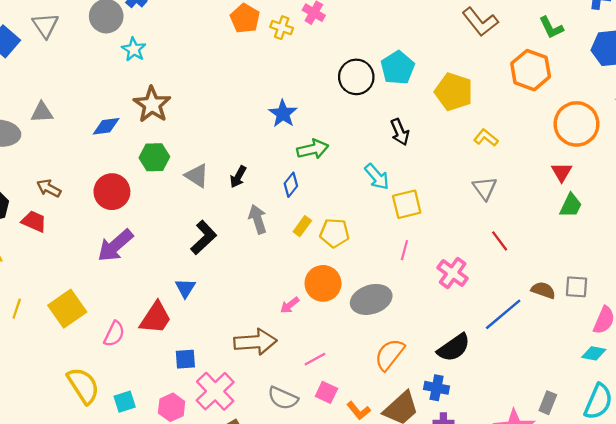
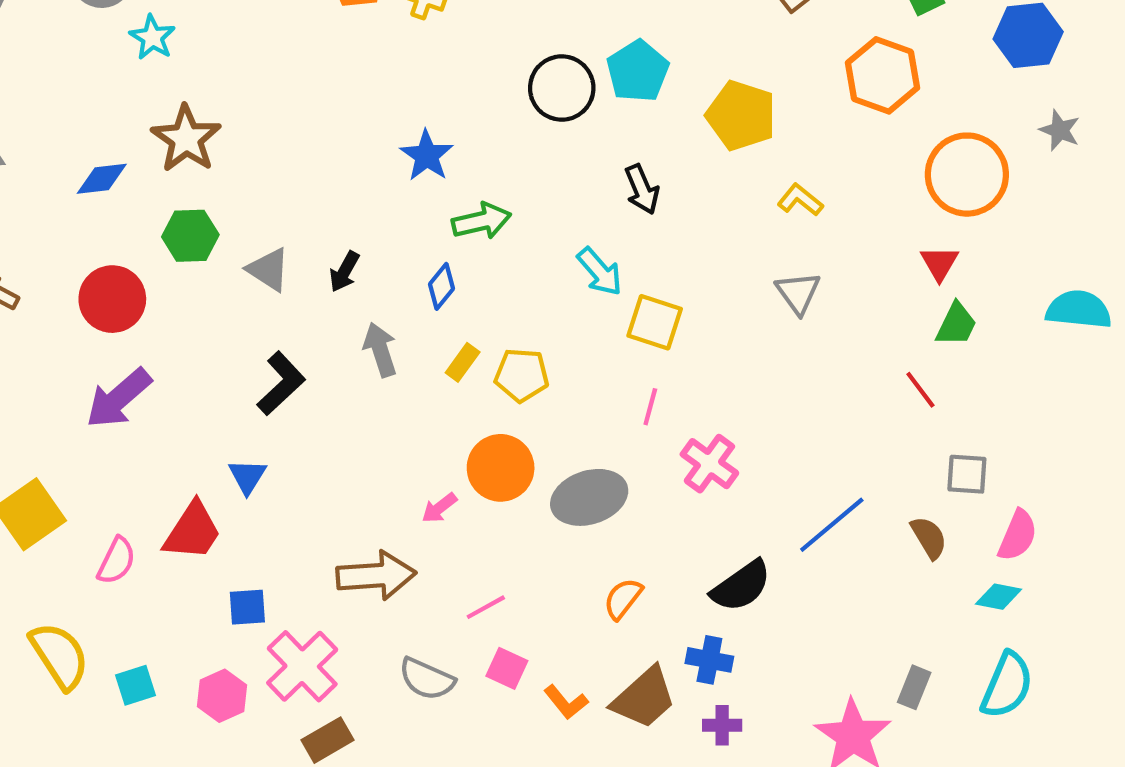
yellow square: (407, 204) -> (655, 322), turned 32
red line: (500, 241) -> (920, 390), moved
pink cross: (453, 273) -> (709, 464), moved
brown semicircle: (543, 290) -> (929, 538), moved, turned 40
orange semicircle: (390, 355) -> (623, 599), size x0.7

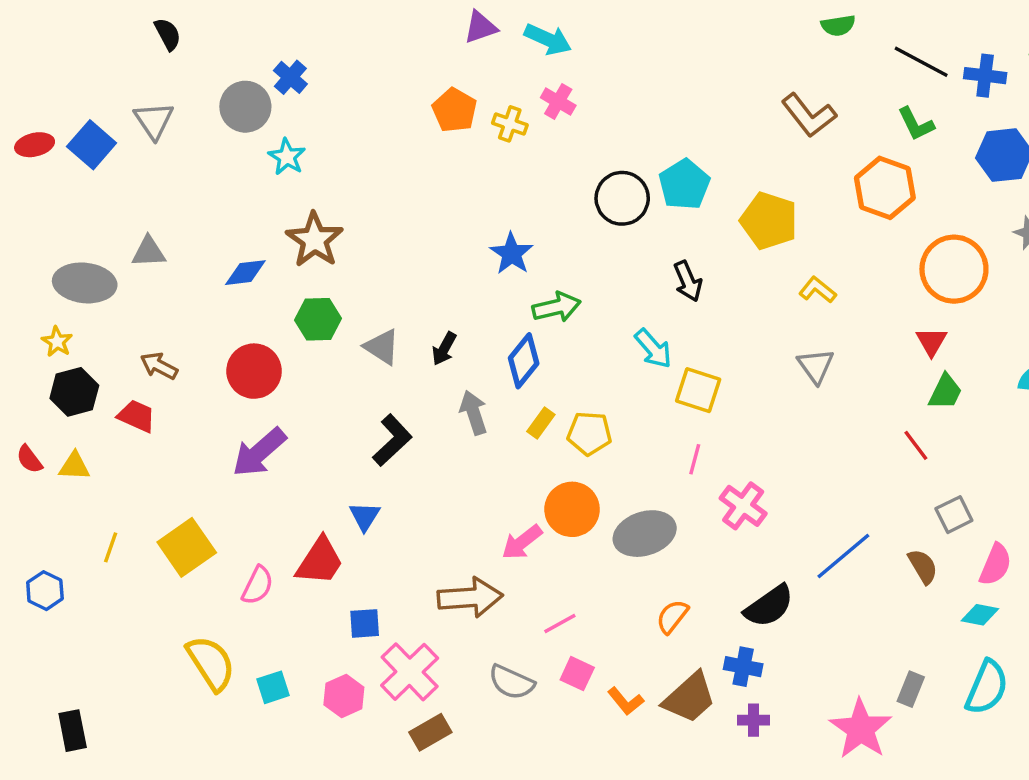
blue diamond: (441, 286) -> (524, 361), size x1.4
gray square: (967, 474) -> (954, 515), turned -30
pink arrow: (439, 508) -> (522, 542), size x1.4

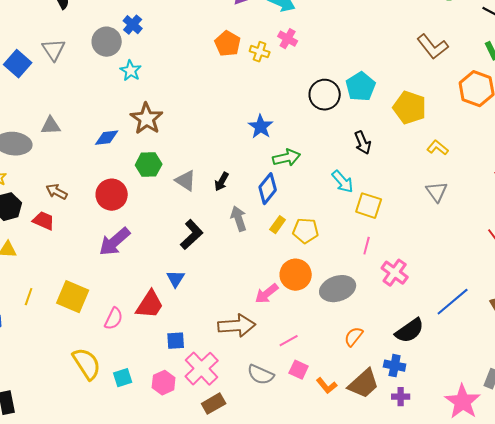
yellow square: (187, 547) -> (73, 297), turned -32

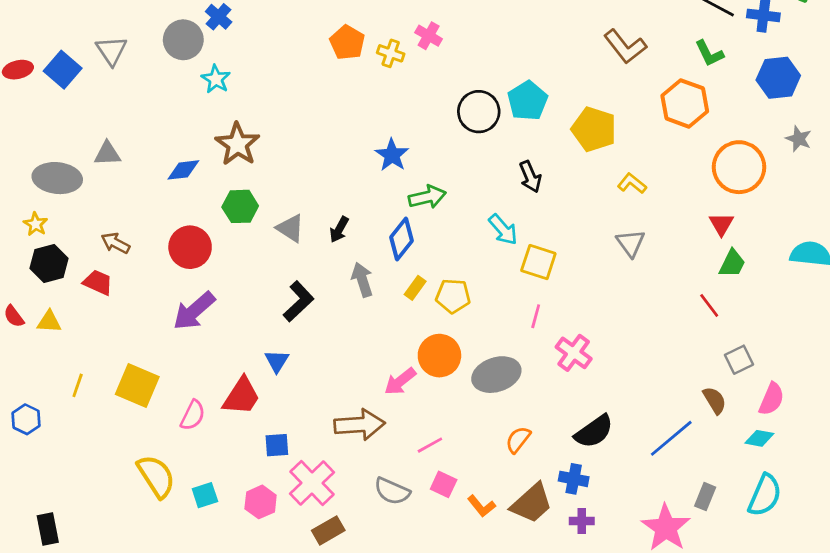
blue line: (453, 302) -> (671, 438), moved

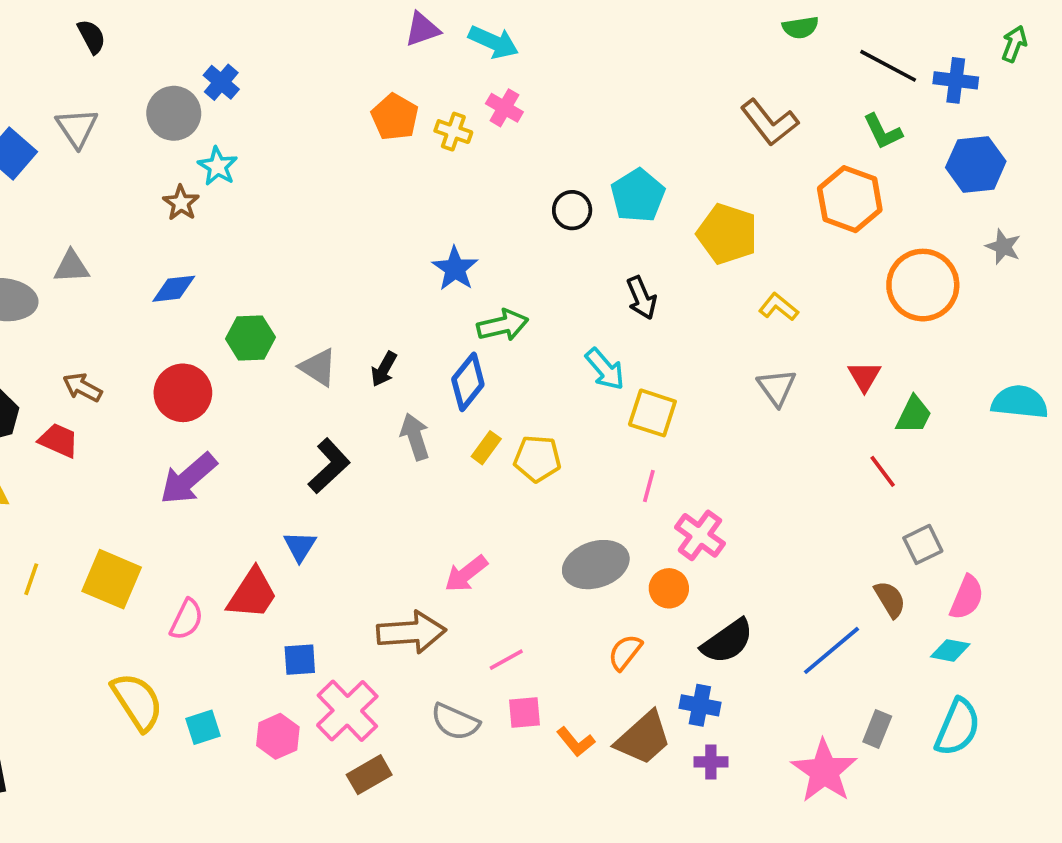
black circle: (479, 112) -> (572, 210), size x0.7
brown star: (237, 144) -> (181, 203), moved, size x0.6
red triangle: (721, 224) -> (864, 376), moved
orange circle: (439, 356) -> (669, 588), moved, size x0.7
pink square: (444, 484) -> (525, 713), turned -30

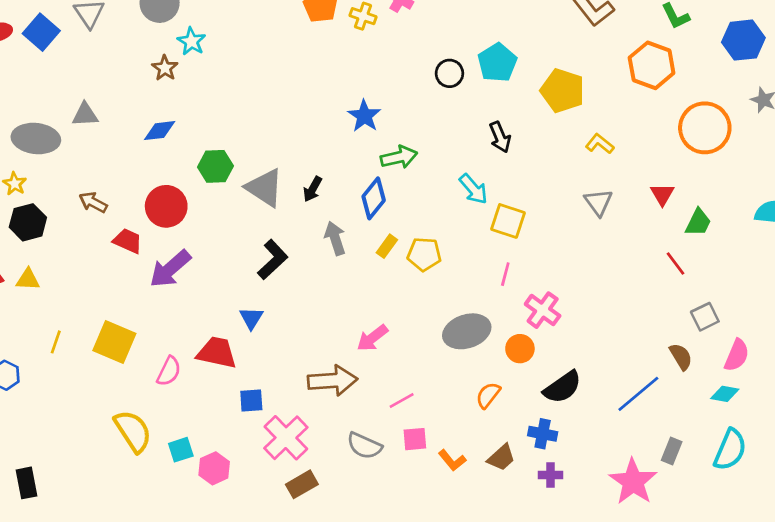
gray triangle: (318, 367) -> (265, 188), size x1.4
red trapezoid: (59, 440) -> (128, 241), moved
red trapezoid: (252, 594) -> (217, 353), turned -111
pink hexagon: (278, 736) -> (214, 468), moved
brown trapezoid: (643, 738) -> (501, 458), size x0.7

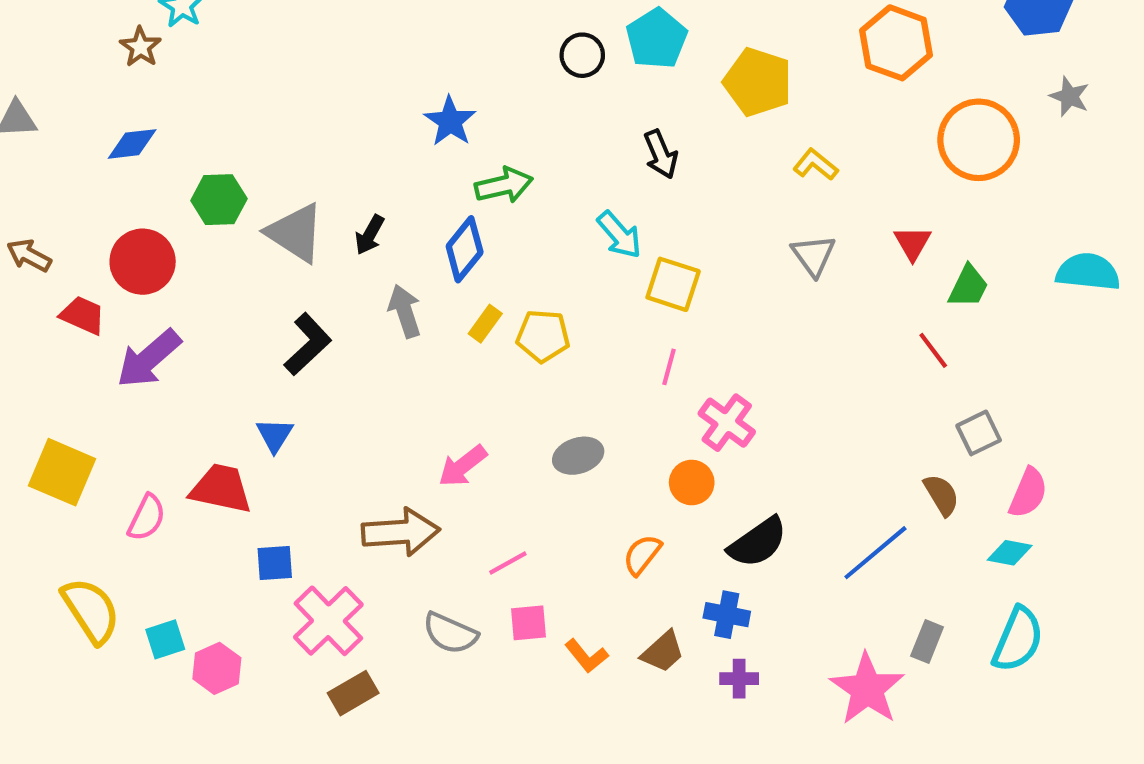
gray ellipse: (467, 331) -> (578, 456), moved, size x0.7

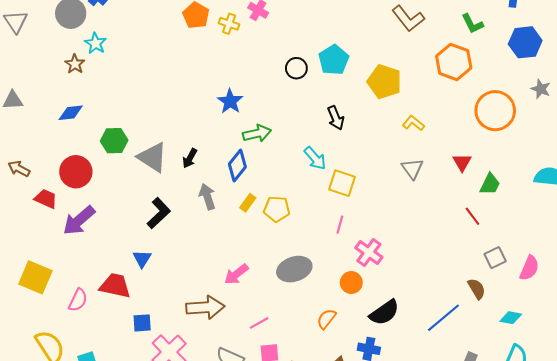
gray ellipse: (578, 456) -> (294, 269), size x1.4
pink semicircle: (1028, 493) -> (529, 268), moved

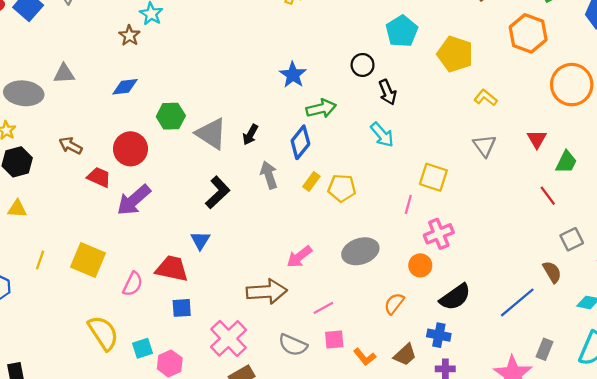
black circle: (296, 68) -> (363, 65), moved
black arrow: (336, 118) -> (388, 92), moved
yellow square: (342, 183) -> (433, 177), moved
pink cross: (369, 253) -> (439, 234), turned 32
blue square: (142, 323) -> (182, 308), moved

